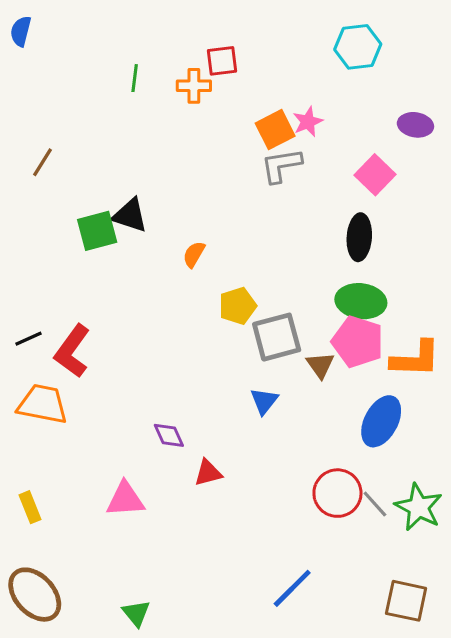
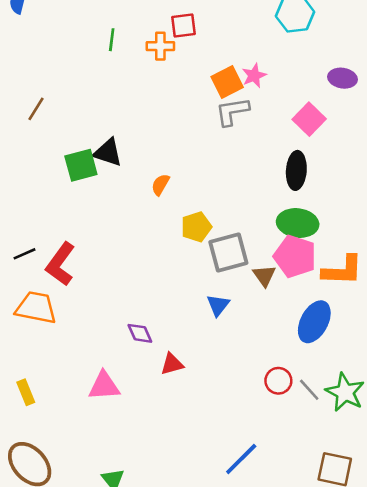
red circle: (337, 493) -> (278, 381), size x0.7

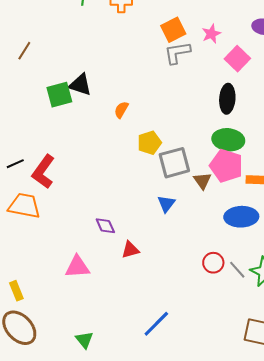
pink star: (254, 76) -> (211, 34), moved
blue ellipse: (314, 322) -> (241, 217), turned 60
yellow rectangle: (26, 392) -> (16, 291), moved
blue line: (241, 459) -> (156, 324), moved

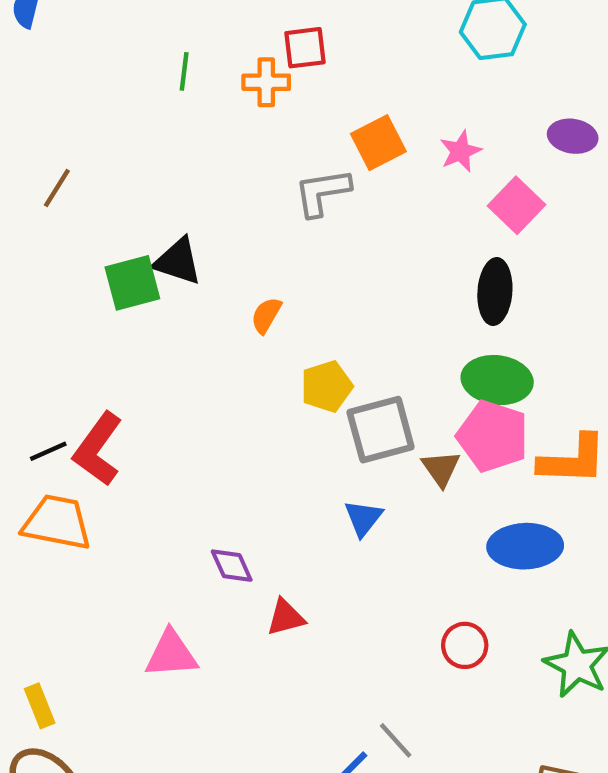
gray L-shape: (177, 53) -> (322, 192), moved
black line: (15, 164) -> (48, 451), moved
gray line: (237, 270) -> (396, 740), moved

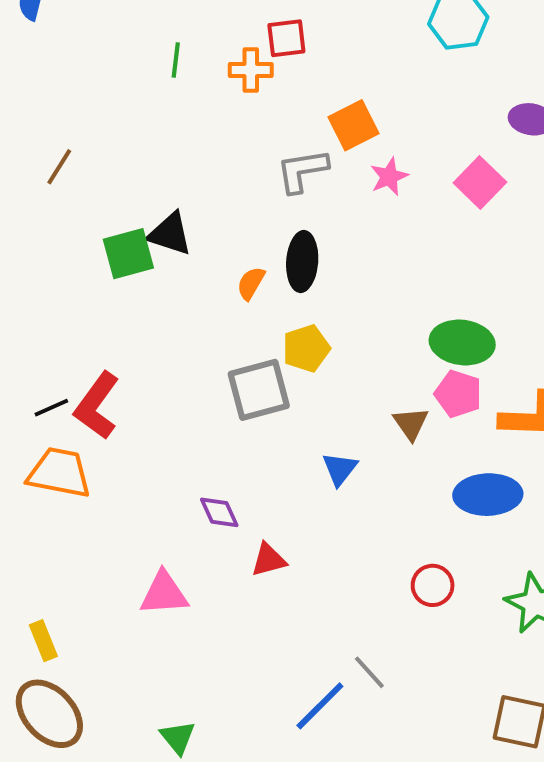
pink star: (460, 151) -> (389, 177), moved
black ellipse: (495, 292) -> (302, 262), moved
gray square: (381, 430) -> (259, 390), moved
pink pentagon: (493, 436) -> (458, 394), size x0.7

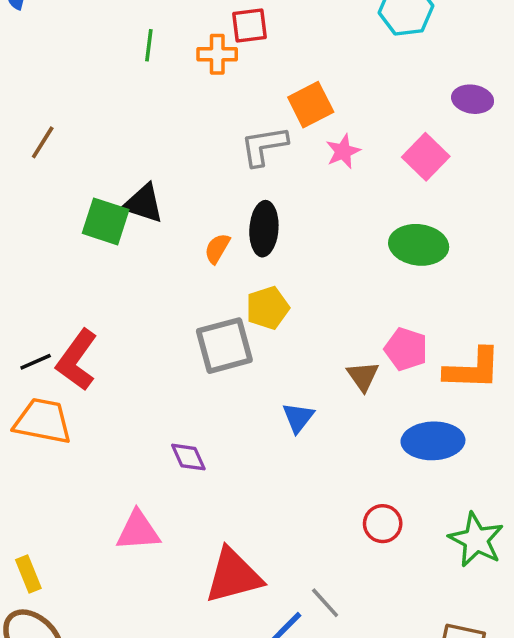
green square: (128, 254) -> (106, 221), turned 33
green ellipse: (462, 342) -> (419, 245), moved
red triangle: (269, 560) -> (233, 576), moved, size x1.8

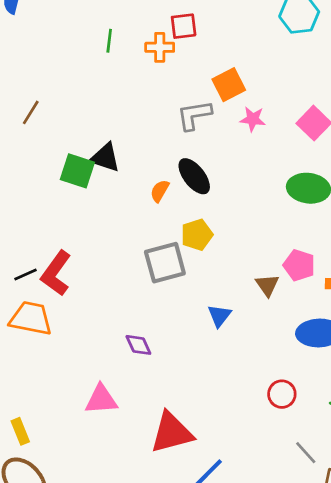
pink star: (343, 151) -> (253, 119), turned 30
black ellipse: (264, 229) -> (194, 176), turned -42
gray line: (325, 603) -> (306, 453), moved

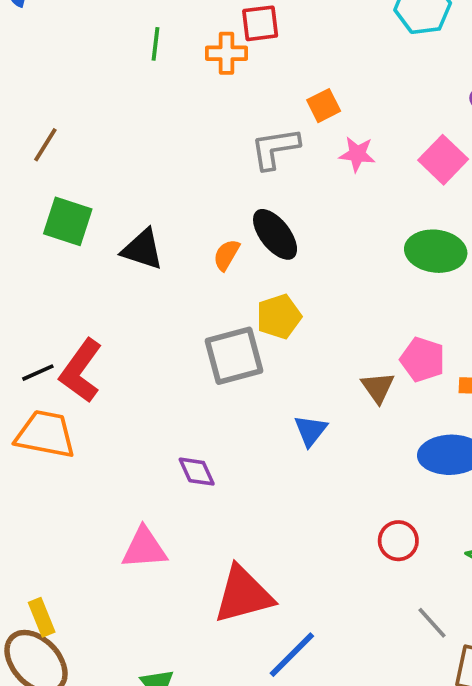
orange square: (229, 85) -> (324, 106), size x0.7
black triangle: (105, 158) -> (142, 249), moved
green square: (77, 171) -> (68, 221), moved
yellow rectangle: (20, 431) -> (42, 617), moved

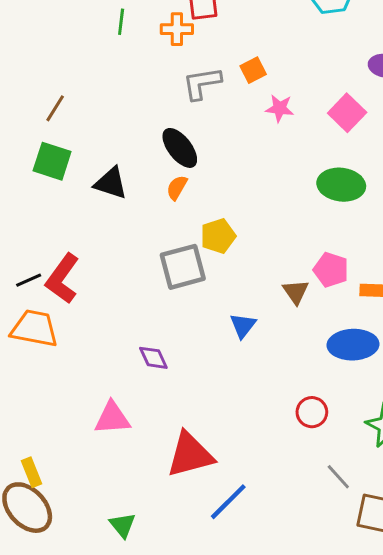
brown line: (45, 145) -> (55, 108), moved
gray L-shape: (275, 148) -> (202, 83), moved
black ellipse: (275, 234) -> (180, 148), moved

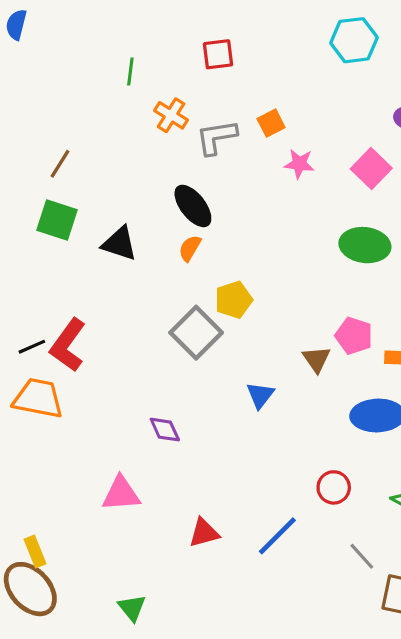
orange cross: (177, 29) -> (171, 115), moved, turned 32
gray square: (183, 267) -> (196, 333), turned -30
red triangle: (190, 455) -> (204, 533), size x0.6
blue line: (228, 502) -> (277, 536), moved

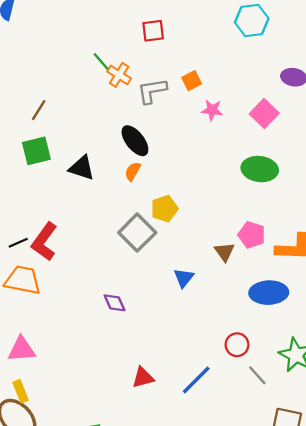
green line: (130, 71) -> (101, 61), moved, turned -48
green square: (57, 220) -> (36, 151), turned -32
pink triangle: (121, 494) -> (22, 349), moved
gray line: (362, 556) -> (257, 375), moved

